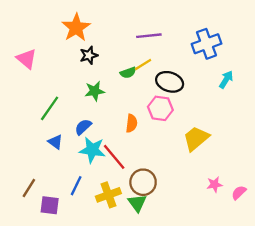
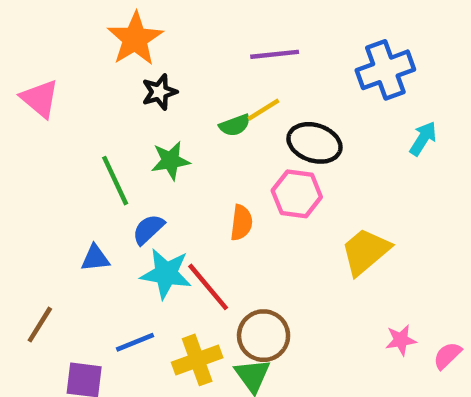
green line: (50, 108) -> (115, 181), moved, turned -60
blue triangle: (55, 142) -> (95, 258), turned -42
blue line: (76, 186) -> (135, 342), turned 42
brown line: (29, 188) -> (40, 325), moved

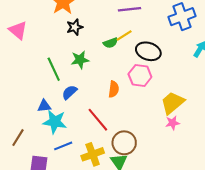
cyan star: (166, 274) -> (55, 122), moved
pink star: (401, 340) -> (173, 123), moved

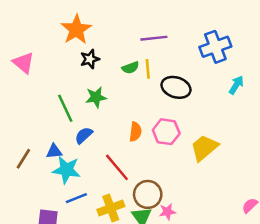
yellow line: (124, 36) -> (148, 69), turned -63
green semicircle: (110, 43) -> (130, 68), moved
pink hexagon: (140, 75) -> (166, 132), moved
pink star: (173, 123) -> (167, 212), moved
brown line: (18, 138) -> (23, 159), moved

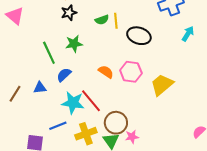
orange semicircle: (135, 132) -> (106, 72), turned -63
cyan star: (66, 170) -> (73, 103), moved

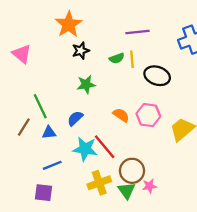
green line: (49, 53) -> (40, 106), moved
brown line: (15, 94) -> (24, 127), moved
blue line: (58, 126) -> (52, 165), moved

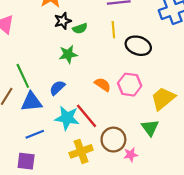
green semicircle: (117, 58) -> (80, 28), moved
blue triangle: (49, 133) -> (31, 102), size x1.5
green triangle: (127, 190) -> (150, 128), moved

